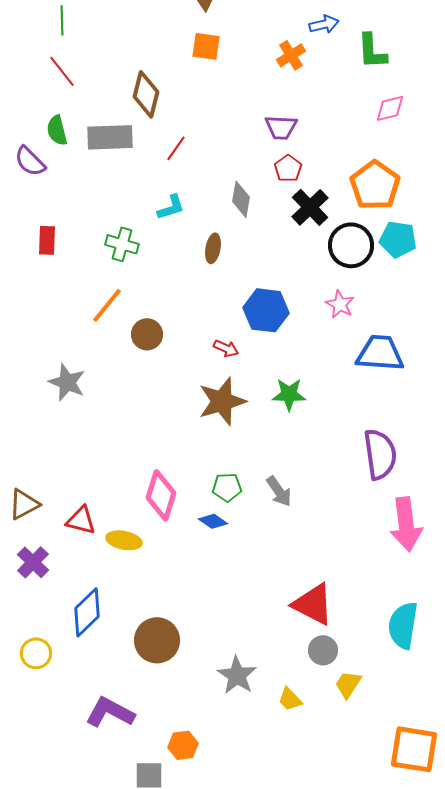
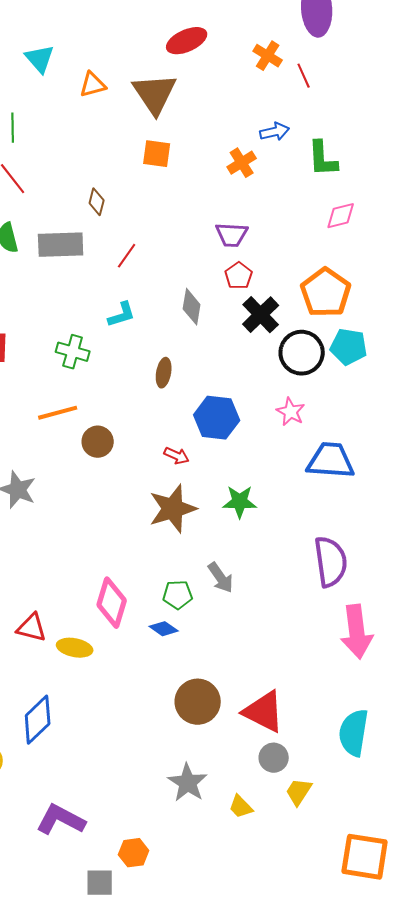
brown diamond: (146, 94) -> (97, 202), size x0.6
brown ellipse: (213, 248) -> (164, 373), moved
orange line: (107, 305) -> (58, 413), turned 36
gray arrow: (279, 491) -> (221, 578), moved
brown circle: (157, 640) -> (198, 702), moved

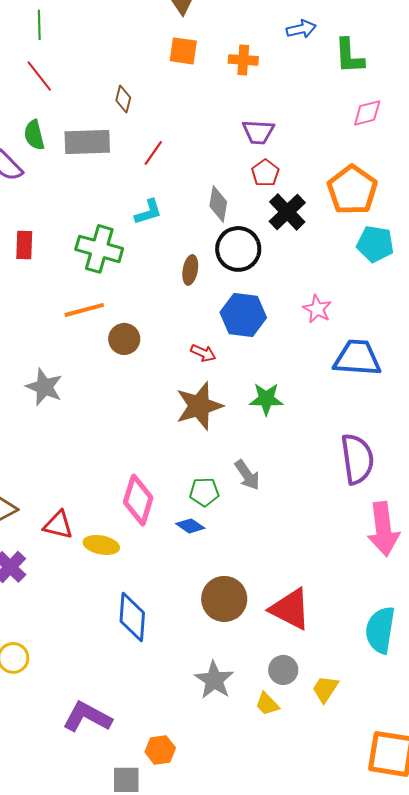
orange cross: (242, 163) -> (243, 60), moved, turned 36
green cross: (73, 352) -> (99, 249), size x1.4
black circle: (302, 353) -> (238, 249), moved
blue diamond: (38, 720) -> (132, 617), moved, turned -42
gray circle: (274, 758) -> (283, 670), moved

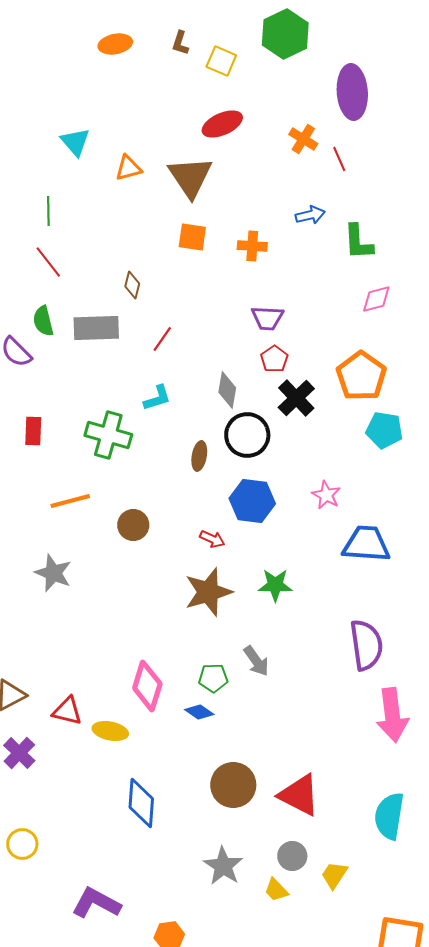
orange line: (84, 310) -> (70, 501), moved

